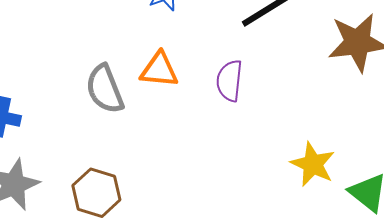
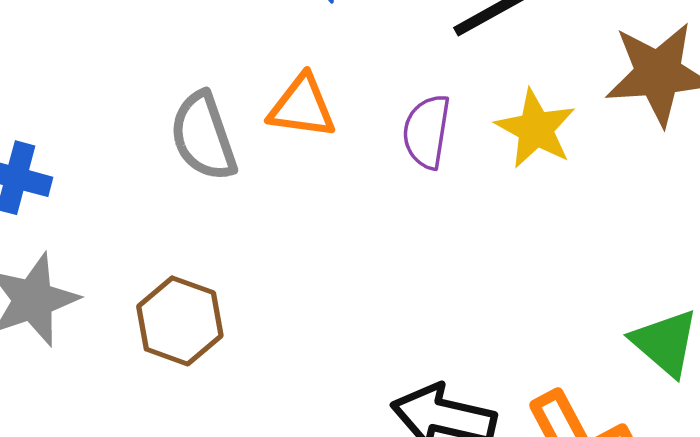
yellow star: (313, 164) -> (536, 129), moved

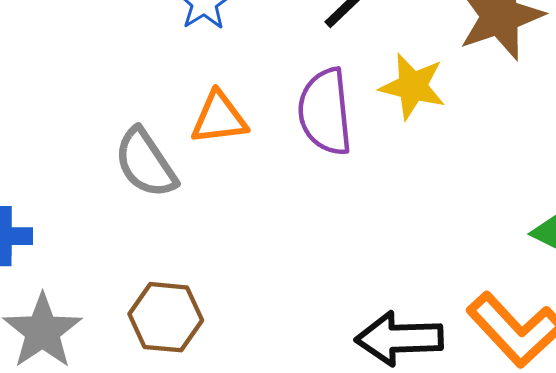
purple semicircle: (427, 132) -> (325, 112), size x1.4

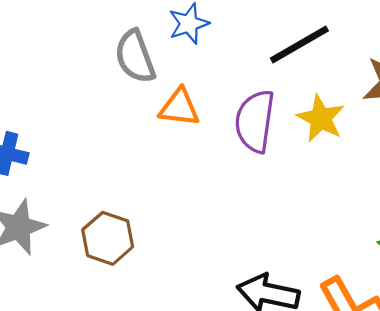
gray semicircle: (146, 163) -> (135, 57), moved

